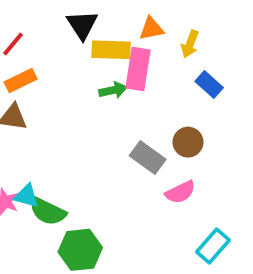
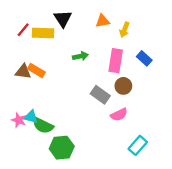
yellow rectangle: (111, 50) -> (43, 33), moved
pink rectangle: (138, 69) -> (116, 61), moved
orange rectangle: (21, 81) -> (36, 70), moved, turned 56
blue rectangle: (209, 84) -> (144, 58), moved

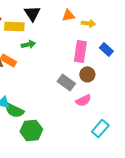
yellow arrow: (124, 30) -> (88, 23), turned -104
green arrow: (80, 56) -> (28, 44), moved

